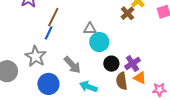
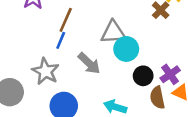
gray triangle: (90, 29) -> (113, 32), size x1.5
gray arrow: (72, 65) -> (89, 63), moved

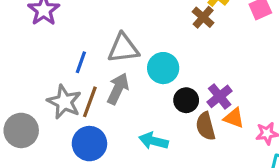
brown line: (66, 20) -> (90, 102), moved
gray triangle: (113, 32) -> (123, 48), moved
gray arrow: (89, 63) -> (118, 89), turned -105

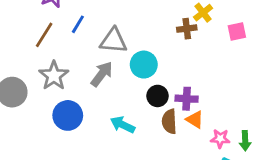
brown cross: (203, 17) -> (187, 29), turned 30
blue line: (81, 62) -> (78, 24), moved
purple cross: (220, 96) -> (187, 99), turned 30
brown line: (90, 102) -> (44, 35), moved

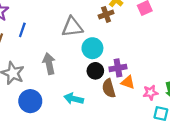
gray triangle: (113, 41) -> (72, 27), moved
cyan circle: (144, 65) -> (92, 48), moved
gray arrow: (102, 74) -> (49, 64), turned -36

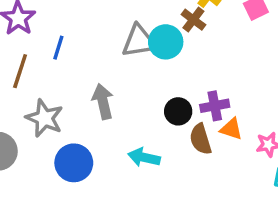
brown cross: (106, 14) -> (193, 20), turned -32
cyan circle: (92, 48) -> (166, 42), moved

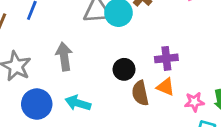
purple cross: (215, 106) -> (166, 58), moved
cyan arrow: (144, 157) -> (78, 103), moved

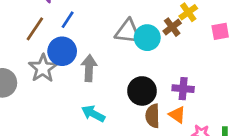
black circle: (124, 69) -> (142, 91), size x1.4
blue circle: (37, 104) -> (62, 51), moved

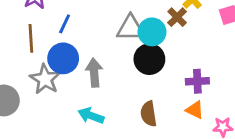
brown line: (35, 29) -> (31, 38), turned -30
black circle: (142, 91) -> (149, 59), moved
cyan arrow: (93, 114) -> (91, 116), moved
brown semicircle: (153, 116) -> (149, 114), moved

